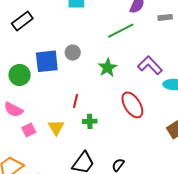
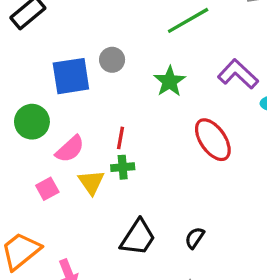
green circle: (20, 75) -> (32, 122), moved
pink semicircle: (14, 110) -> (70, 149), moved, turned -66
green cross: (90, 121) -> (123, 167), moved

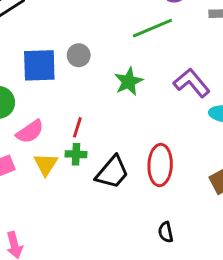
red ellipse: (213, 140) -> (160, 165), moved, turned 30
black trapezoid: (138, 237) -> (112, 172), moved
black semicircle: (195, 238) -> (166, 232), moved, turned -54

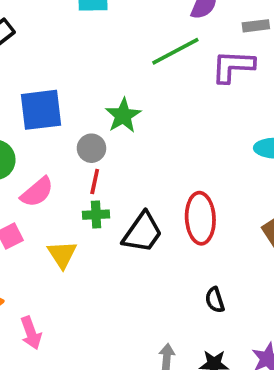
gray circle: (79, 55) -> (91, 148), moved
green star: (129, 81) -> (123, 116), moved
purple L-shape: (192, 83) -> (233, 66), moved, turned -42
yellow triangle: (46, 164) -> (62, 254), moved

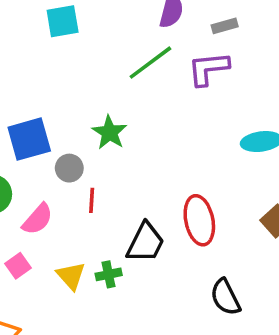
gray circle: (91, 148) -> (69, 168), moved
green cross: (96, 215) -> (109, 274), moved
black semicircle: (215, 300) -> (225, 297), size x1.5

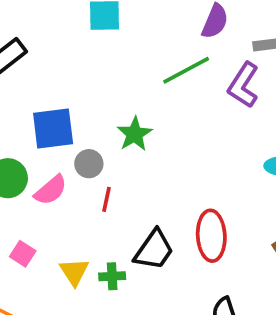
purple L-shape: (208, 69) -> (243, 85), turned -60
pink semicircle: (38, 219) -> (51, 190), moved
pink square: (18, 266) -> (23, 254), turned -30

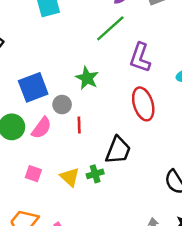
purple L-shape: (243, 85) -> (140, 58), moved
red ellipse: (211, 236) -> (143, 104), moved

